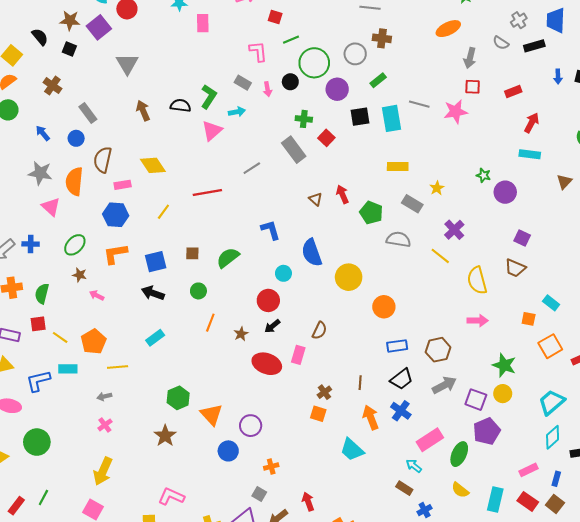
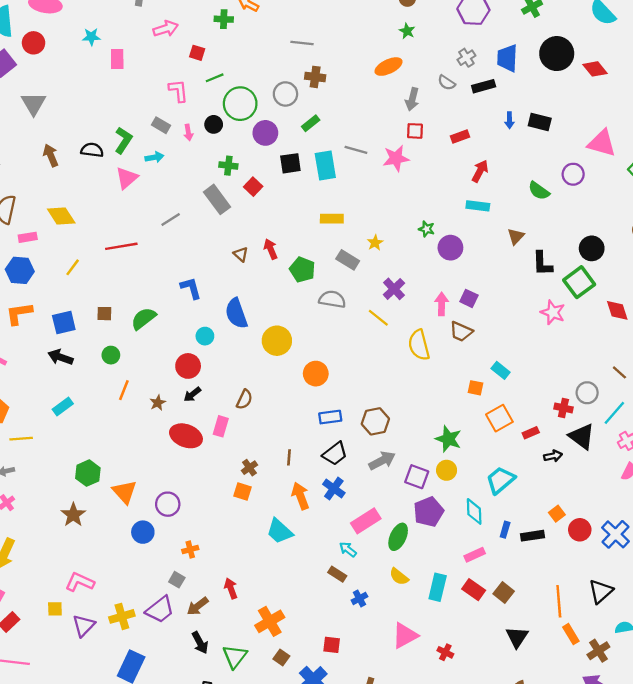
pink arrow: (478, 321) -> (442, 304), moved, turned -90
cyan diamond: (553, 437) -> (474, 511), moved, turned -50
blue rectangle: (556, 479) -> (505, 530), moved

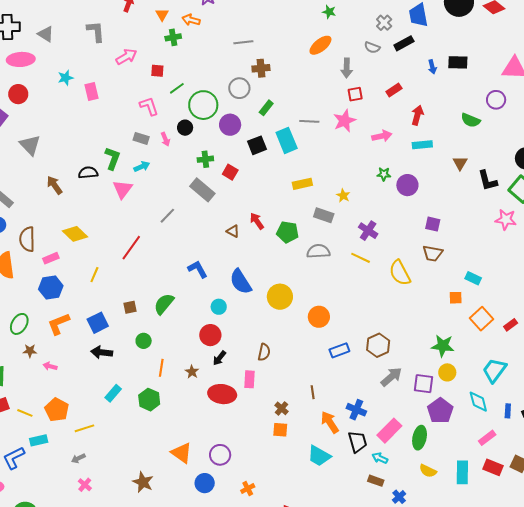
red line: (121, 246) -> (131, 248), turned -32
pink arrow: (442, 304) -> (382, 136), moved, turned 90
black trapezoid: (335, 454) -> (358, 442), moved, turned -55
green hexagon: (88, 473) -> (149, 400), moved

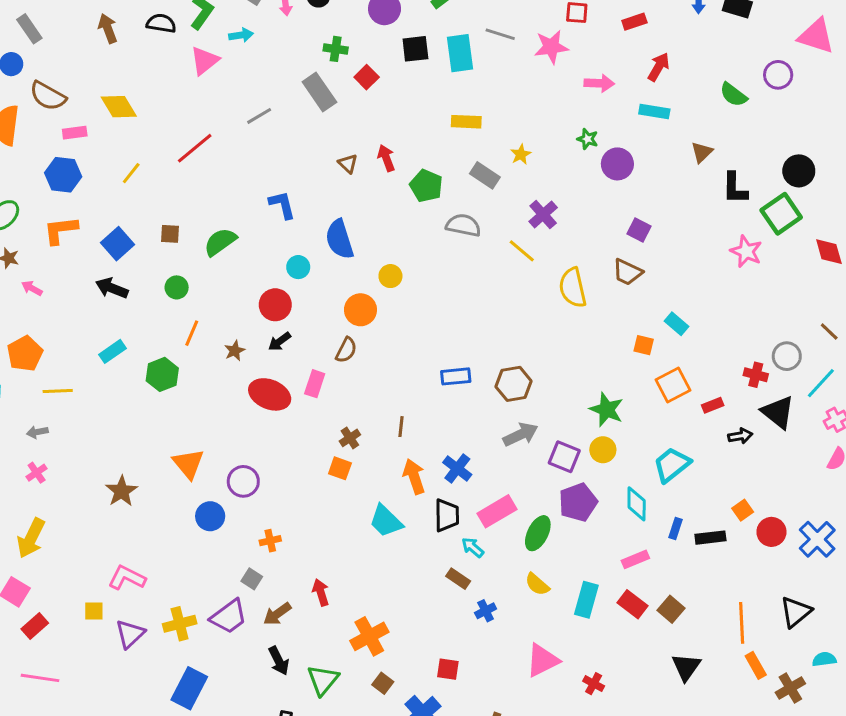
brown semicircle: (27, 239) -> (48, 96), turned -75
yellow circle: (280, 297) -> (390, 276), size x0.6
orange circle: (319, 317) -> (360, 310), moved
blue square: (98, 323) -> (118, 244), turned -30

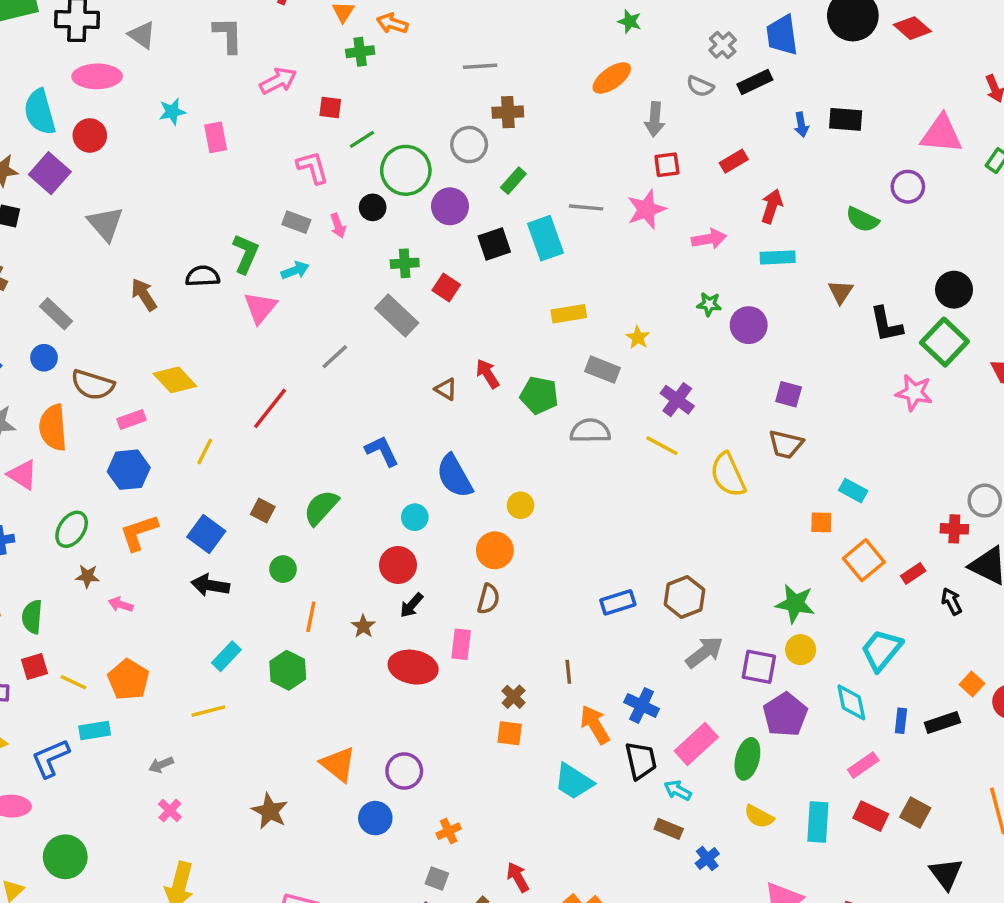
brown square: (170, 234) -> (263, 510), turned 36
yellow line: (58, 391) -> (208, 711), moved
black arrow: (740, 436) -> (952, 601), turned -95

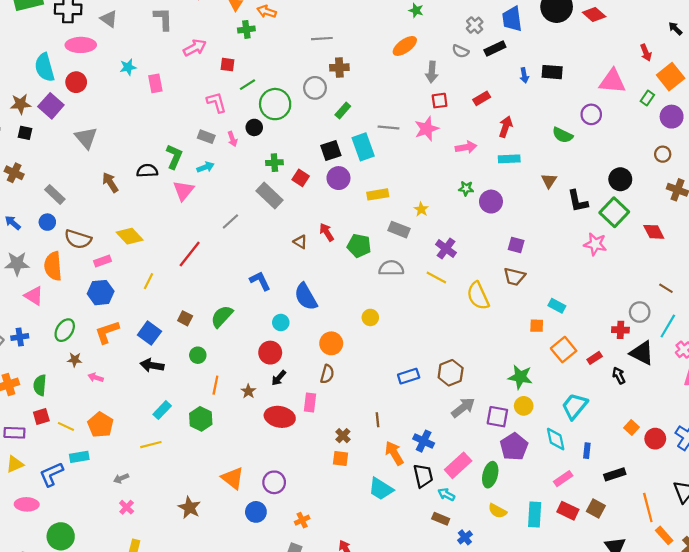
purple circle: (450, 206) -> (338, 178), moved
yellow circle: (521, 505) -> (370, 317), moved
black rectangle: (942, 723) -> (615, 474), moved

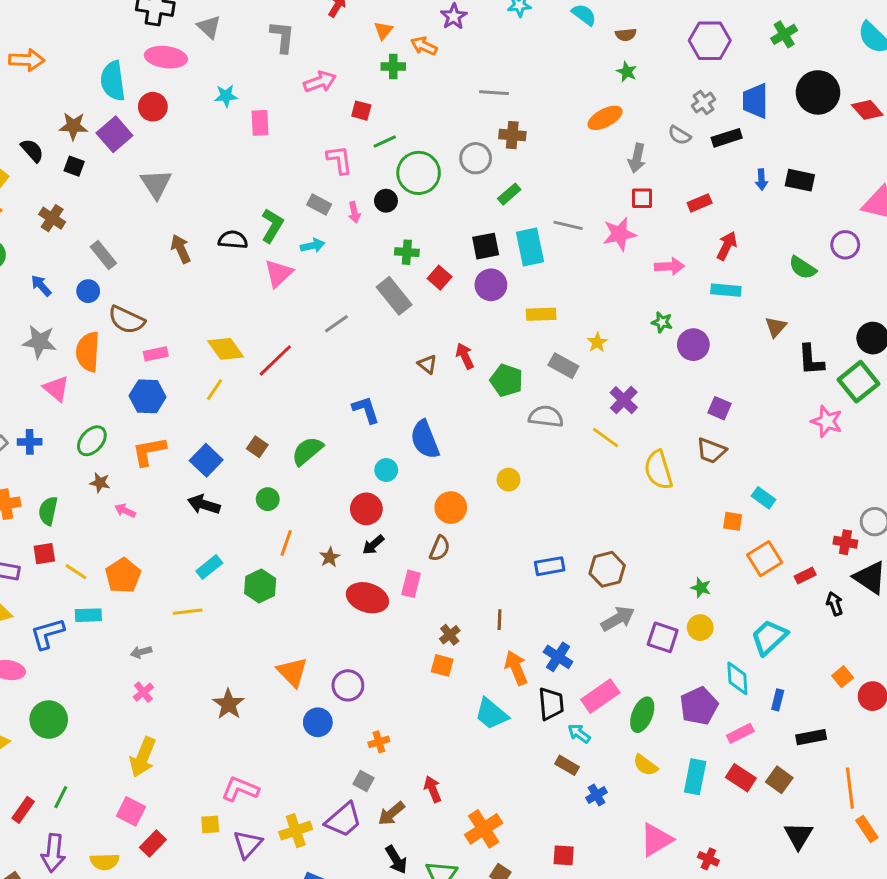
yellow diamond: (130, 236) -> (226, 349), moved
green star: (520, 377) -> (701, 588), size x0.6
purple pentagon: (514, 447) -> (699, 706), moved

